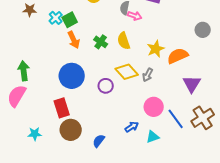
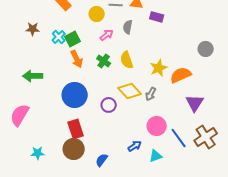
pink arrow: (135, 16) -> (107, 35), moved, turned -56
green arrow: (24, 71) -> (33, 76), moved, turned -84
red rectangle: (62, 108) -> (76, 129), moved

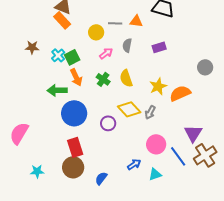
purple rectangle: (157, 17) -> (159, 47), moved, turned -32
green arrow: (33, 76) -> (57, 90), moved
purple triangle: (195, 103) -> (193, 133), moved

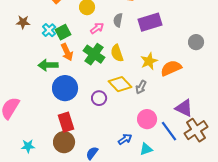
purple rectangle: (159, 47) -> (150, 22), size x1.6
green cross: (103, 79) -> (94, 54), size x1.5
purple triangle: (193, 133) -> (184, 108), turned -36

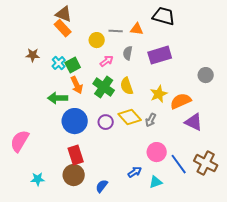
purple circle: (99, 98) -> (106, 122), moved
purple triangle: (184, 108) -> (194, 122), moved
brown cross: (196, 130) -> (206, 163), turned -30

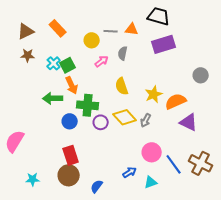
brown triangle: (64, 14) -> (26, 31), moved, turned -48
purple rectangle: (160, 55) -> (164, 44), moved
green cross: (104, 87) -> (88, 105), moved, turned -30
blue circle: (75, 121) -> (70, 121), size x0.6

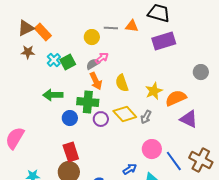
orange rectangle: (58, 28) -> (43, 32), moved
gray semicircle: (123, 53) -> (93, 64), moved, turned 48
orange arrow: (72, 85) -> (96, 81), moved

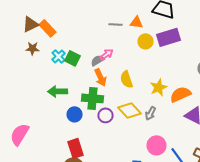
yellow circle: (92, 37) -> (146, 41), moved
green square: (68, 62) -> (72, 58), turned -35

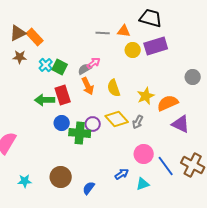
green cross: (92, 98) -> (80, 133), moved
red rectangle: (76, 148) -> (63, 95), moved

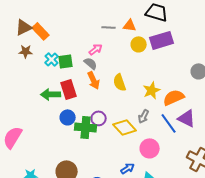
pink arrow: (94, 63) -> (96, 49), moved
green square: (60, 67) -> (66, 61), turned -35
gray semicircle: (85, 69) -> (91, 63), turned 72
yellow diamond: (117, 119) -> (125, 127), moved
blue line: (166, 166) -> (169, 123), moved

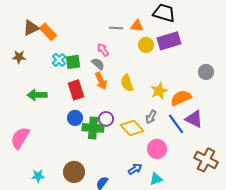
pink arrow: (96, 49) -> (103, 50), turned -88
brown star: (26, 51) -> (19, 57), moved
green arrow: (51, 94) -> (37, 95), moved

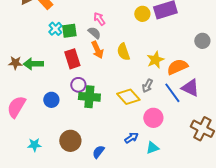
brown star: (19, 57) -> (15, 63), moved
blue circle: (75, 118) -> (51, 100), moved
purple circle: (106, 119) -> (78, 85), moved

